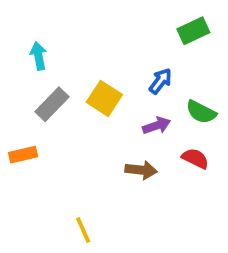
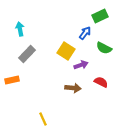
blue arrow: (160, 81) -> (85, 33), moved
yellow square: (104, 98) -> (66, 51), moved
green semicircle: (201, 112) -> (104, 48), moved

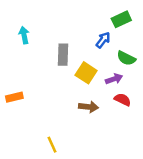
yellow square: (66, 51) -> (86, 73), moved
gray rectangle: (27, 54) -> (63, 55), moved, turned -42
purple arrow: (81, 65) -> (114, 79), moved

